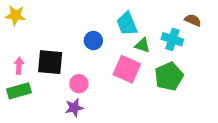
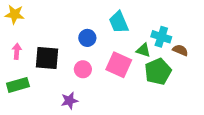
brown semicircle: (193, 20) -> (180, 50), moved
green triangle: (142, 45) -> (143, 50), moved
pink arrow: (19, 66) -> (17, 51), moved
pink circle: (79, 84) -> (83, 69), moved

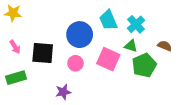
cyan cross: (161, 37) -> (136, 24), moved, turned 30
blue circle: (87, 38) -> (80, 35), size x1.6
pink arrow: (17, 51) -> (15, 47), turned 144

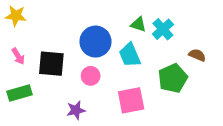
cyan trapezoid: (108, 20) -> (130, 55), moved
green triangle: (131, 46) -> (138, 24), moved
pink square: (108, 59) -> (131, 100), moved, turned -35

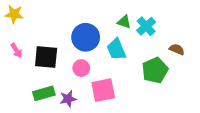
green rectangle: (19, 93) -> (44, 93), moved
pink square: (131, 100) -> (103, 90), moved

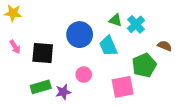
pink circle: (81, 68) -> (84, 75), moved
pink square: (103, 90) -> (123, 87), moved

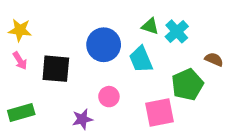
yellow star: (13, 13) -> (20, 30), moved
green rectangle: (41, 87) -> (21, 113), moved

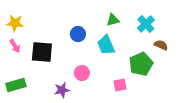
green triangle: (150, 26) -> (113, 20), turned -32
cyan cross: (177, 31) -> (146, 24), moved
blue circle: (104, 45) -> (78, 34), size x0.6
pink square: (159, 113) -> (120, 85), size x0.6

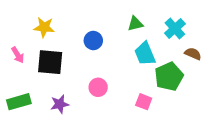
yellow star: (15, 23) -> (44, 27), moved
cyan trapezoid: (106, 45) -> (145, 54), moved
pink square: (120, 85) -> (144, 102), turned 32
purple star: (62, 90) -> (60, 104), moved

